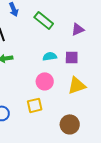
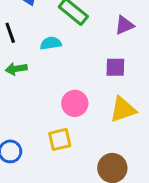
cyan semicircle: (50, 56) -> (51, 43), moved

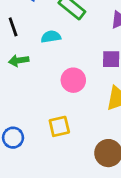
pink circle: (75, 103) -> (73, 80), moved

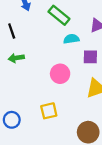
cyan semicircle: (51, 37) -> (71, 39), moved

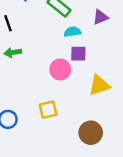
purple square: (90, 57) -> (78, 54), moved

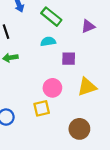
cyan semicircle: (72, 32) -> (48, 41), moved
pink circle: (60, 69) -> (52, 88), moved

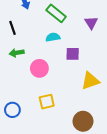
purple triangle: (88, 26) -> (91, 23), turned -40
pink circle: (52, 88) -> (39, 68), moved

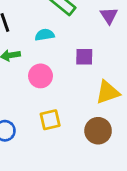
cyan semicircle: (53, 37) -> (45, 35), moved
brown circle: (83, 121) -> (98, 131), moved

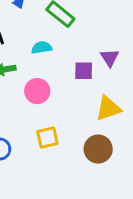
purple triangle: (109, 16) -> (110, 58), moved

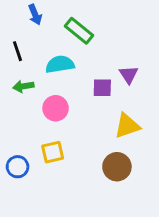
cyan semicircle: (42, 48) -> (60, 64), size x1.4
yellow square: (47, 137) -> (53, 152), moved

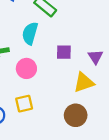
cyan semicircle: (60, 64) -> (30, 33), turned -65
purple triangle: (129, 75) -> (96, 57), moved

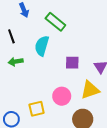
pink circle: (26, 68) -> (62, 96), moved

